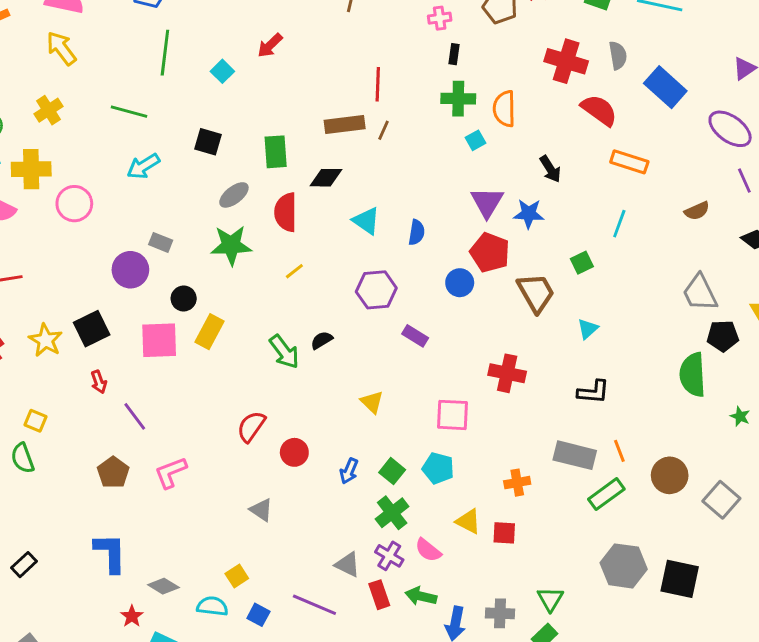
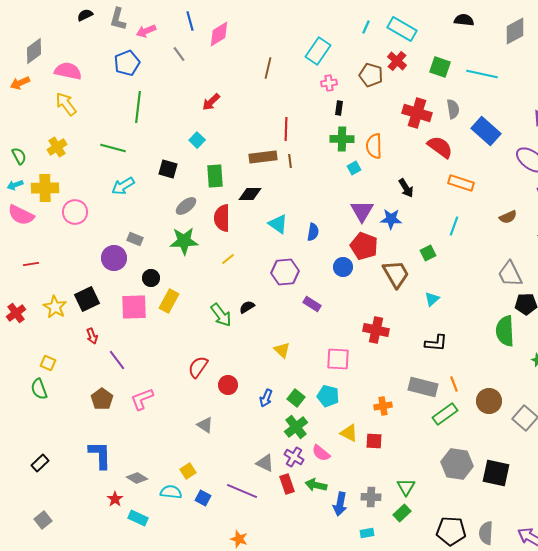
cyan square: (222, 71) -> (197, 140), moved
brown line: (383, 130) -> (290, 161), turned -32

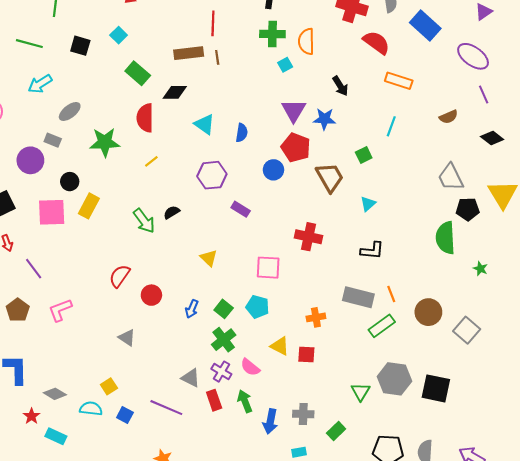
black square: (168, 169) -> (80, 46), moved
green rectangle: (215, 176) -> (138, 73), turned -45
gray ellipse: (186, 206) -> (70, 111), moved
green arrow: (316, 485) -> (245, 401), turned 55
green triangle: (406, 487) -> (361, 392), moved

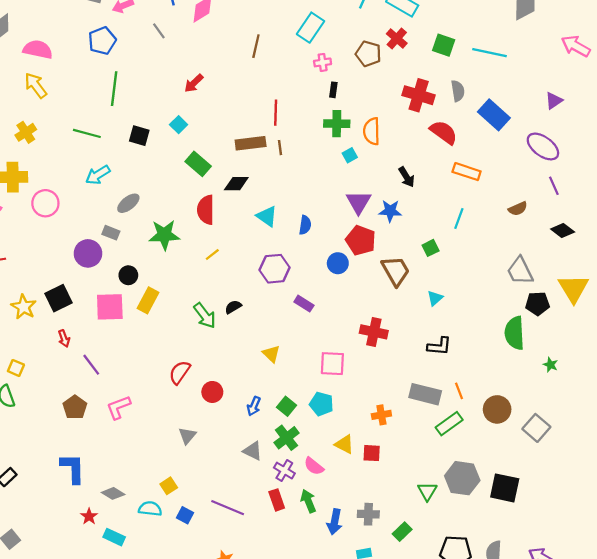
gray triangle: (127, 338) -> (187, 436), turned 36
gray triangle: (191, 378) -> (253, 451), moved

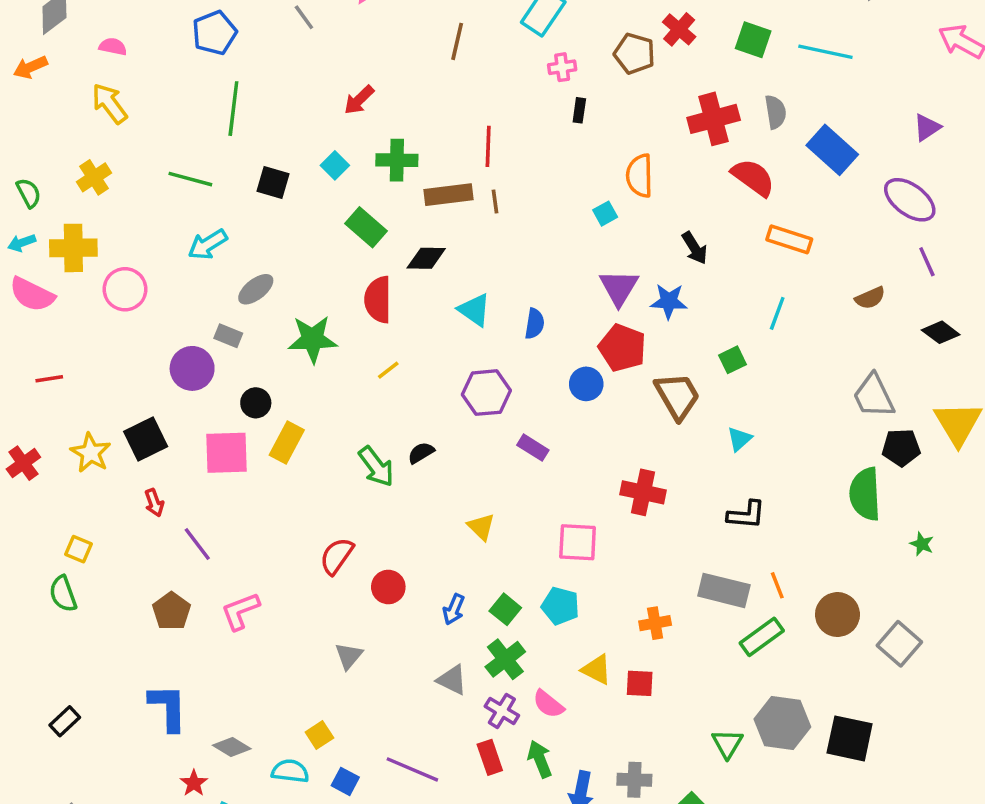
pink semicircle: (38, 49) -> (113, 47), size x0.6
red cross: (419, 95) -> (714, 119), turned -32
green cross: (337, 124) -> (397, 160), moved

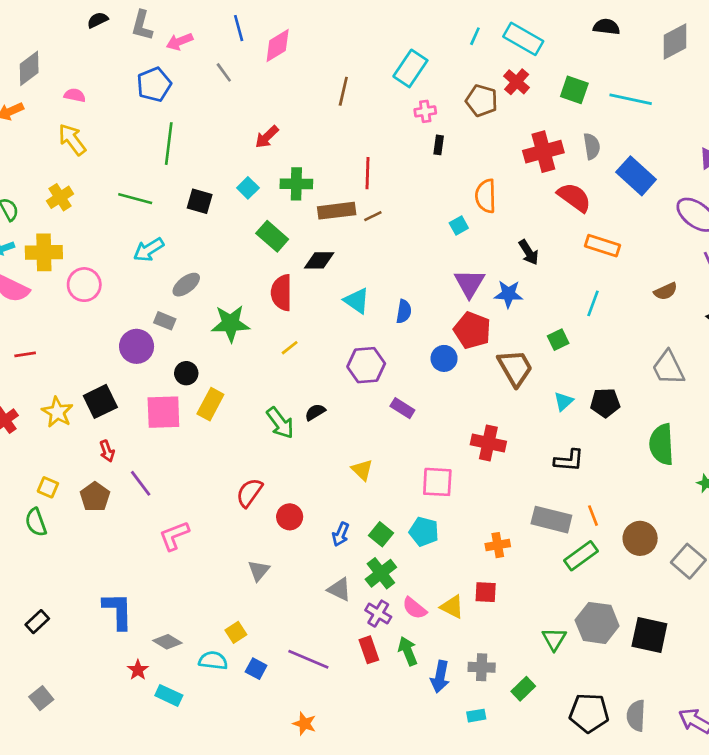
brown line: (495, 201) -> (373, 216), turned 72
black pentagon: (901, 448) -> (605, 403), moved
brown pentagon: (171, 611) -> (95, 497), moved
yellow triangle: (597, 670) -> (452, 607), moved

